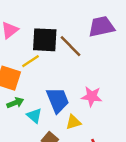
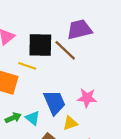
purple trapezoid: (101, 27) -> (79, 29), moved
yellow line: (30, 61) -> (27, 66), turned 54
green arrow: (15, 103) -> (13, 118), moved

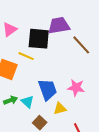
purple trapezoid: (79, 29) -> (59, 25), moved
brown line: (65, 50) -> (81, 45), moved

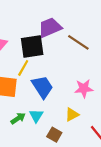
yellow line: (26, 56) -> (23, 68), turned -70
blue trapezoid: (47, 90) -> (42, 87), moved
cyan triangle: (27, 102) -> (36, 116), turned 32

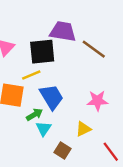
purple trapezoid: (50, 28) -> (63, 31), turned 30
yellow line: (23, 68) -> (31, 75), turned 35
green arrow: (18, 118) -> (34, 115), moved

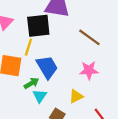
brown line: (94, 49) -> (89, 37), moved
yellow line: (31, 75) -> (28, 47), turned -49

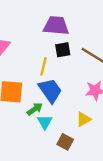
black square: (38, 26) -> (63, 50), moved, size x0.6
yellow line: (28, 47) -> (44, 66), moved

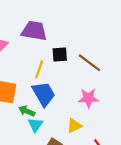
purple trapezoid: (56, 26) -> (34, 31), moved
green arrow: (35, 109) -> (27, 111), turned -126

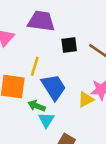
yellow line: (39, 69) -> (35, 66), moved
yellow triangle: (74, 126) -> (86, 100), moved

